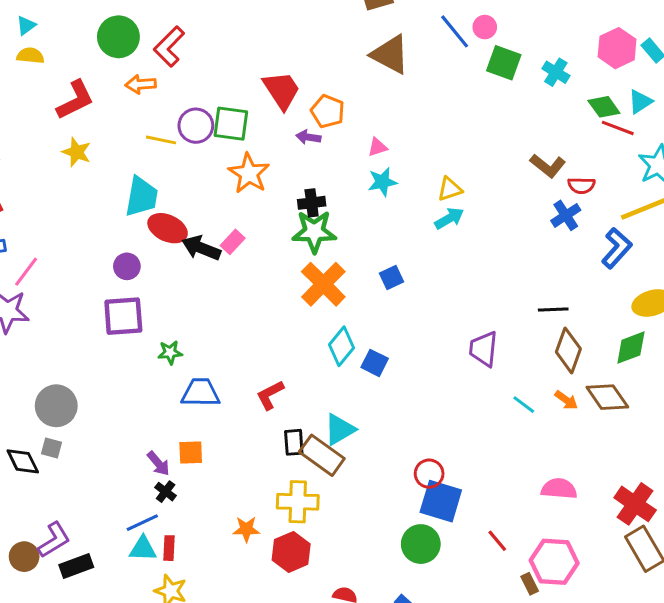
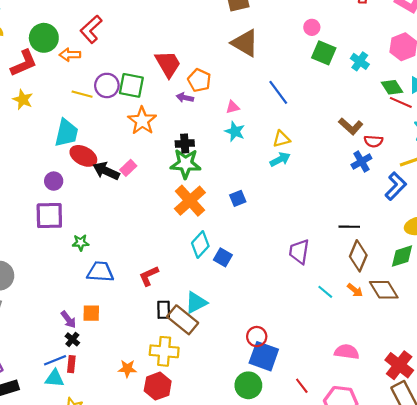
blue line: (455, 31) -> (278, 92), moved
green circle: (118, 37) -> (44, 38), moved
cyan star: (382, 182) -> (235, 131), turned 30
red rectangle: (169, 548) -> (71, 364), moved

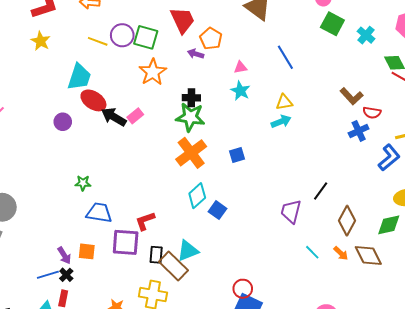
purple square: (49, 216) -> (126, 242), moved
black line: (349, 227) -> (321, 191), moved, turned -60
blue line: (55, 360) -> (48, 275), moved

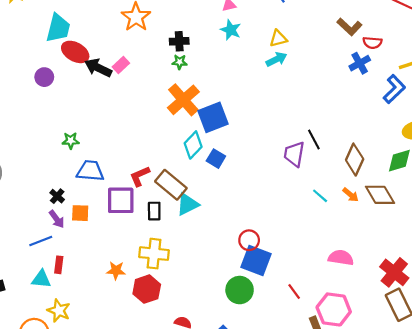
green star: (190, 117) -> (180, 62), size x0.5
blue square: (237, 155) -> (213, 117), moved, size x1.8
black line: (321, 191) -> (314, 140), moved, turned -60
brown rectangle: (173, 266) -> (171, 185), moved
black cross: (66, 275) -> (57, 196), moved

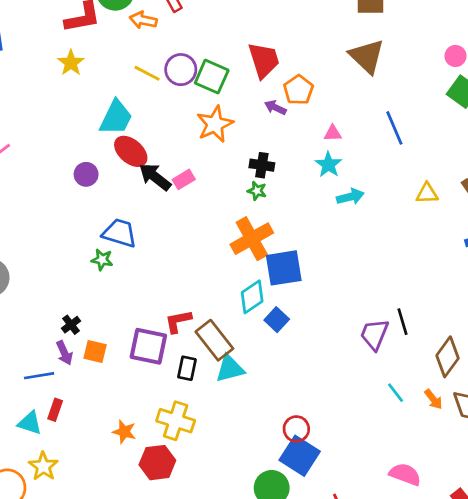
yellow triangle: (278, 38) -> (427, 193), moved
cyan arrow: (276, 59) -> (350, 197), moved
blue trapezoid: (90, 171) -> (120, 233), moved

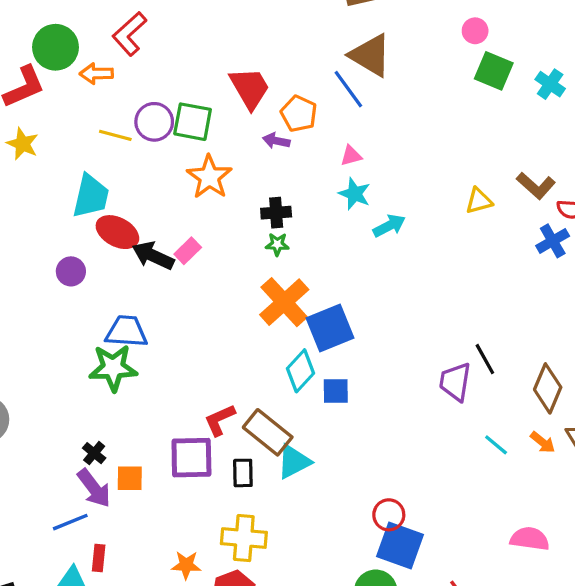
blue line: (394, 128) -> (348, 89), moved
green star: (102, 260) -> (113, 368), size x1.8
blue square: (277, 320) -> (336, 391), turned -30
purple arrow: (64, 353) -> (94, 488), size x1.4

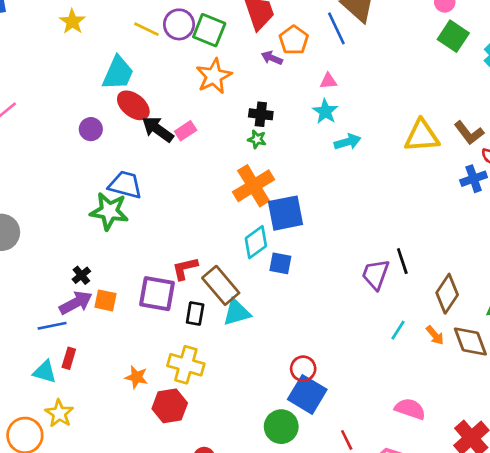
yellow triangle: (479, 201) -> (422, 136), size x1.6
cyan line: (496, 445) -> (398, 330), turned 72
purple arrow: (94, 488) -> (76, 303), turned -92

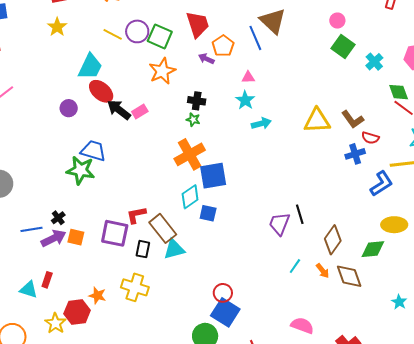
blue line: (52, 326) -> (31, 229), moved
red hexagon: (170, 406) -> (77, 312), moved
yellow star: (59, 413) -> (55, 323), moved

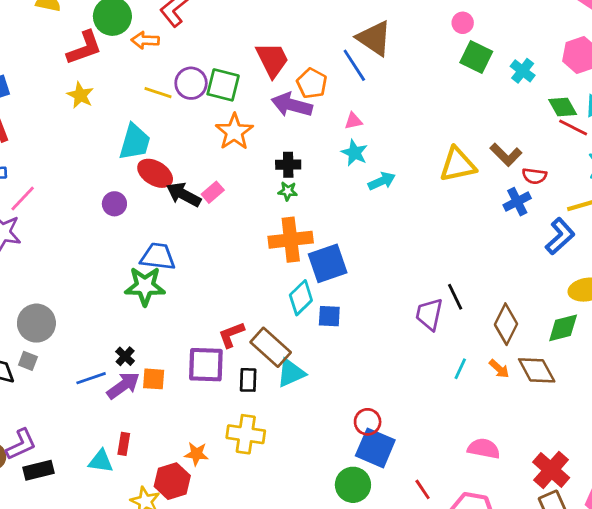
purple arrow: (206, 59) -> (292, 105), size x1.8
orange cross: (190, 154) -> (291, 240), turned 32

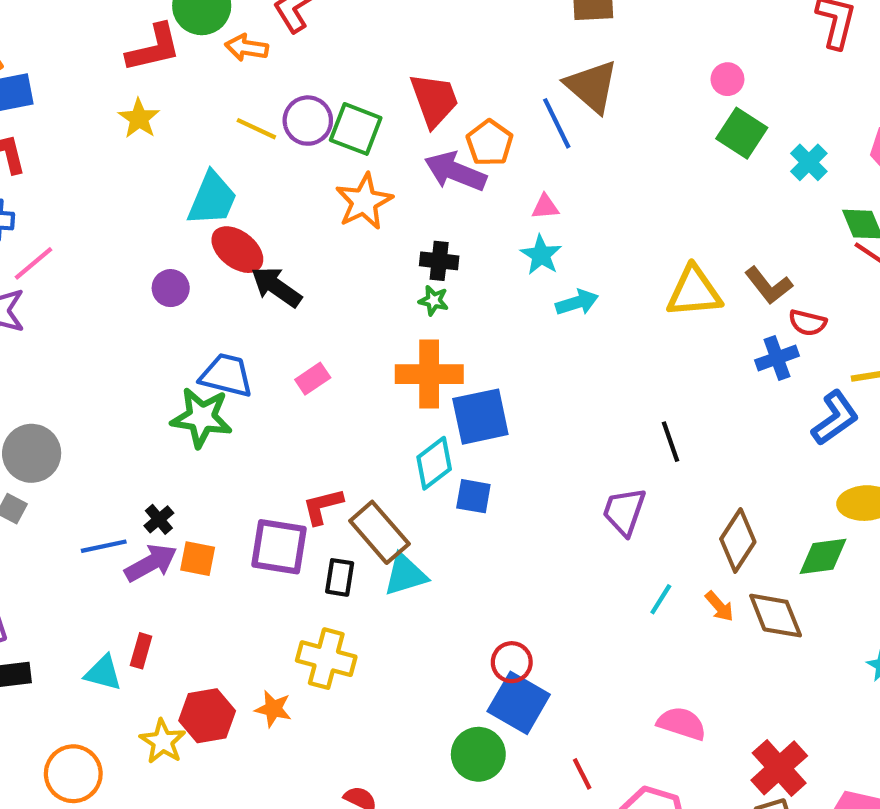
pink rectangle: (213, 192) -> (313, 379), moved
black line: (455, 297) -> (670, 442), moved
orange star: (196, 454) -> (273, 709), moved

